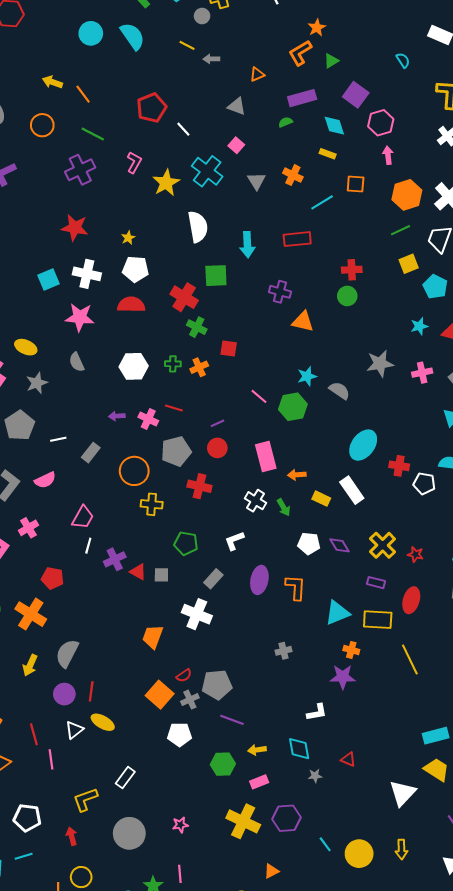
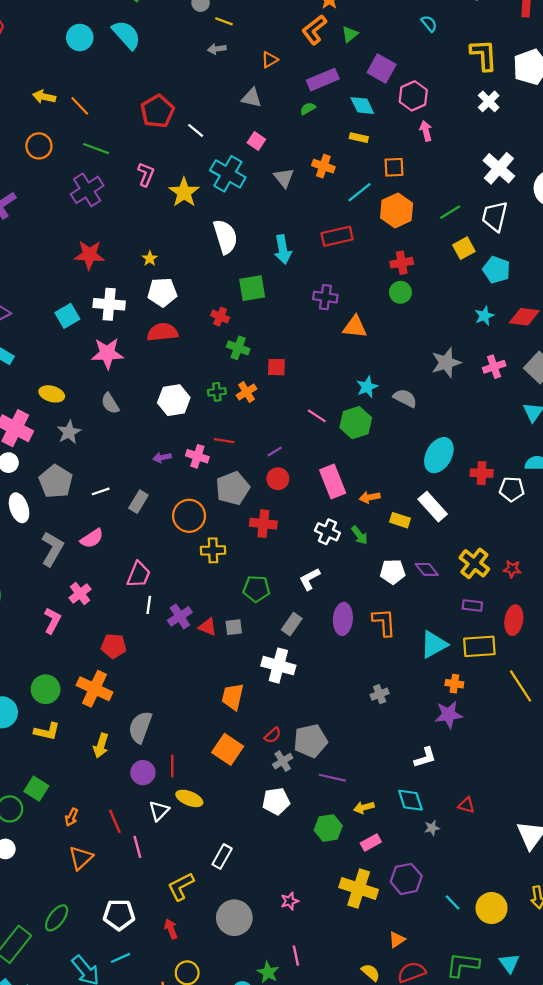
yellow line: (187, 45) -> (224, 21), moved
orange hexagon: (407, 195) -> (397, 210), moved
red cross: (184, 297) -> (220, 317), size x0.6
orange square: (160, 695) -> (228, 749), moved

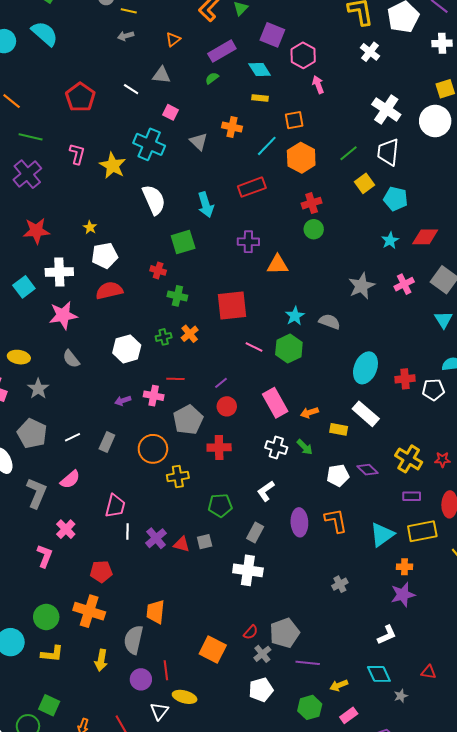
white line: (196, 130) -> (131, 89), moved
red square: (276, 367) -> (232, 306), moved, size x1.8
orange trapezoid: (233, 697) -> (156, 612), moved

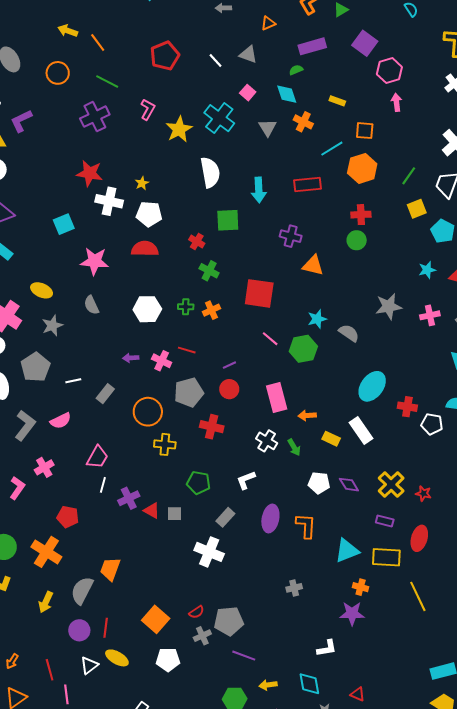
cyan diamond: (260, 70) -> (287, 94), moved
green line: (348, 153) -> (409, 176), turned -30
white cross: (59, 272) -> (109, 201), moved
white pentagon: (261, 690) -> (168, 660), moved

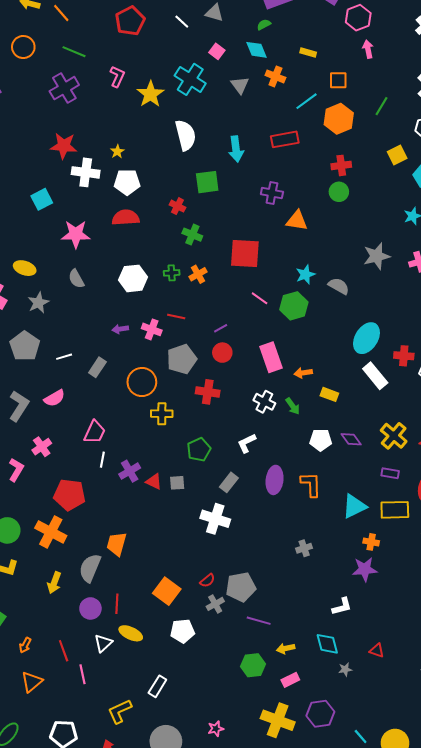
green line: (409, 176) -> (381, 106), moved
white rectangle: (361, 430) -> (375, 376), moved
green pentagon: (198, 483) -> (199, 450), turned -30
red pentagon: (68, 517) -> (70, 495), size x1.4

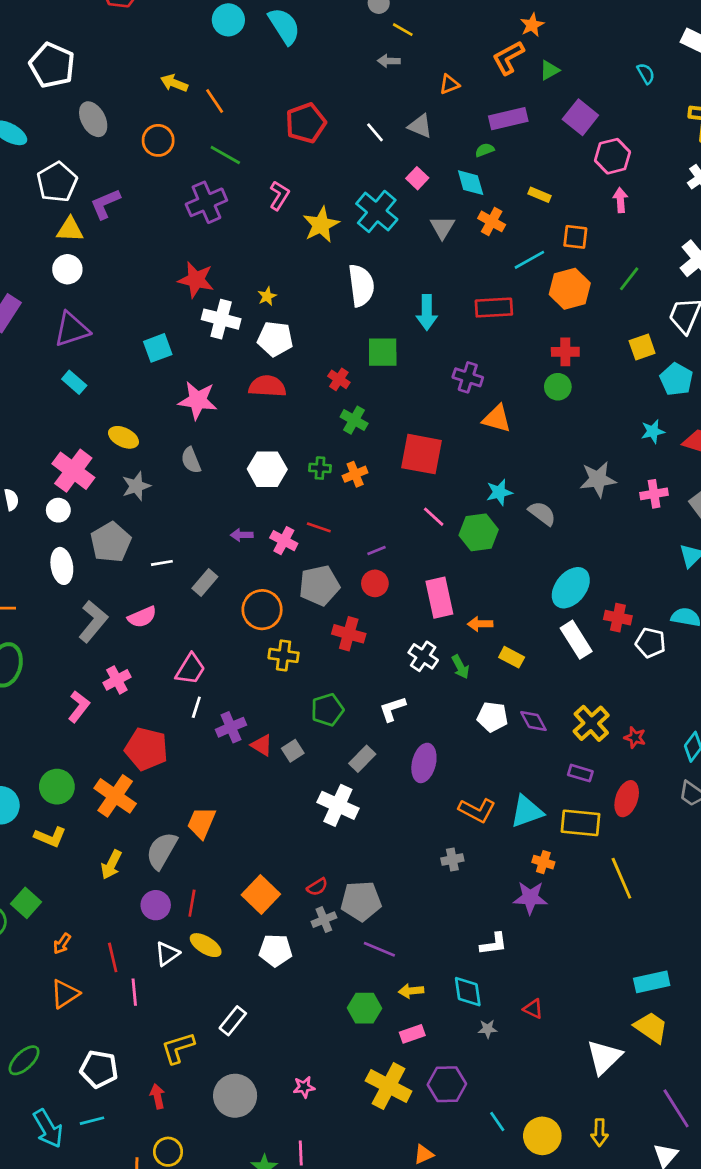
gray square: (177, 483) -> (293, 751), turned -35
orange L-shape: (311, 484) -> (477, 810), moved, turned 112

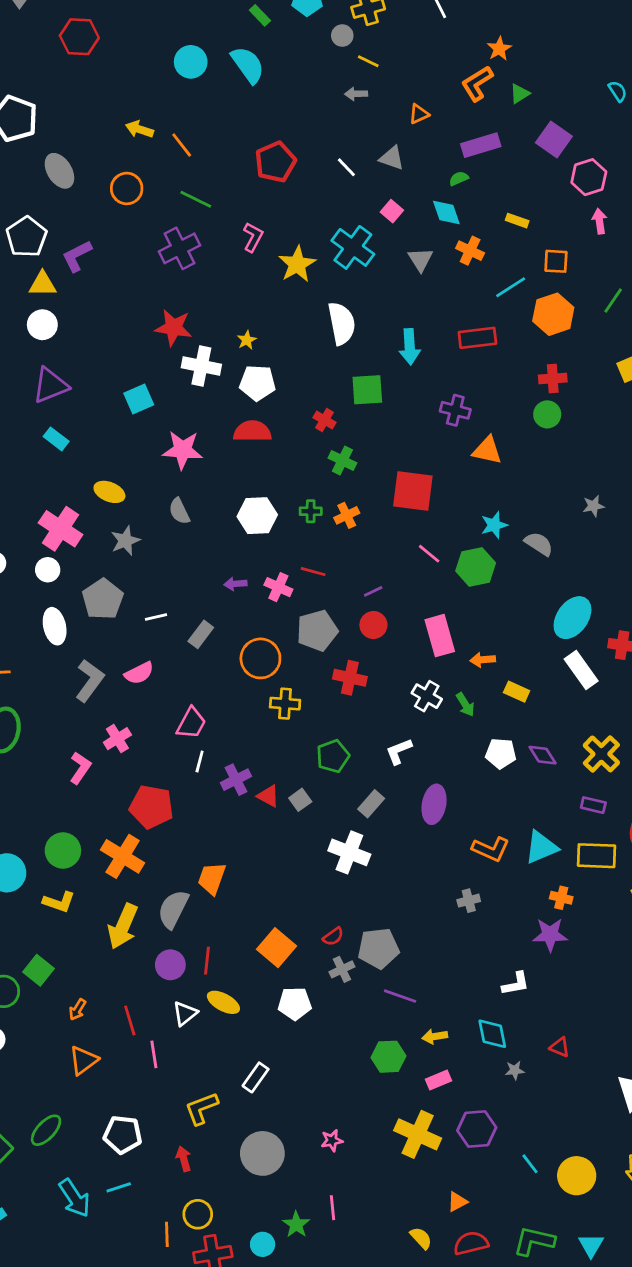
gray star: (598, 479) -> (593, 506), size x0.6
yellow arrow: (111, 865) -> (123, 926), size x1.5

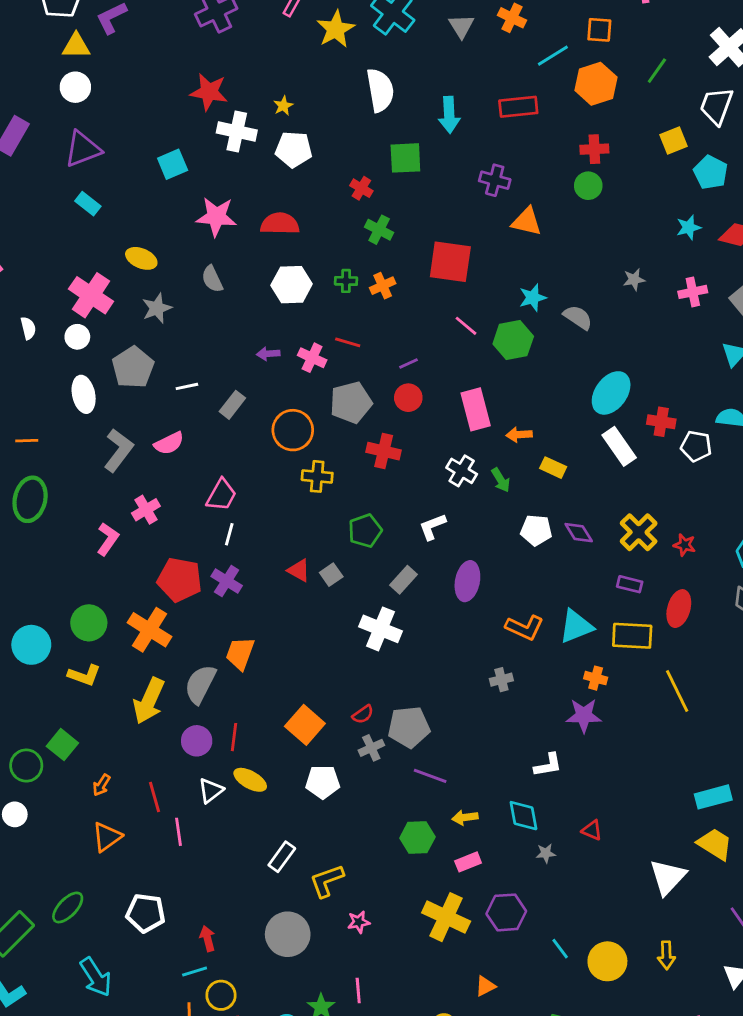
red semicircle: (252, 431) -> (280, 224), moved
purple cross: (236, 780) -> (227, 581), moved, turned -32
yellow L-shape: (201, 1108) -> (327, 881), moved
cyan line: (119, 1187) -> (195, 972), moved

